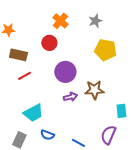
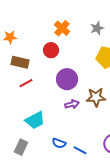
blue semicircle: (47, 135) -> (59, 143), moved

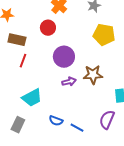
red line: (26, 83) -> (23, 61), turned -40

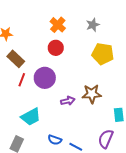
red circle: (48, 28) -> (56, 48), moved
brown rectangle: (17, 40) -> (16, 59), turned 30
purple circle: (64, 57) -> (45, 78), moved

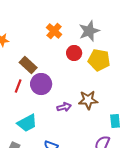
gray star: (93, 25) -> (89, 31), size x1.5
red circle: (56, 48) -> (74, 53), moved
brown rectangle: (16, 59) -> (28, 65), moved

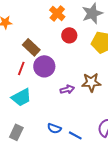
red circle: (74, 53) -> (69, 35), moved
cyan trapezoid: (27, 123) -> (21, 97), moved

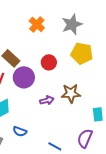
red circle: (69, 35) -> (49, 62), moved
blue semicircle: (54, 128) -> (20, 131), moved

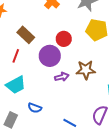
purple circle: (24, 77) -> (50, 56), moved

